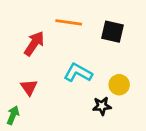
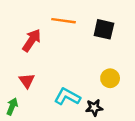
cyan L-shape: (78, 73) -> (67, 97), moved
black star: (102, 106) -> (94, 108), moved

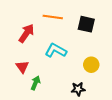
cyan L-shape: (67, 97) -> (56, 50), moved
green arrow: (12, 106) -> (35, 83), moved

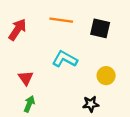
red arrow: (26, 33) -> (17, 30), moved
green arrow: (35, 83) -> (29, 104), moved

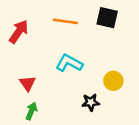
black square: (100, 28) -> (107, 18), moved
black star: (91, 104) -> (91, 102), moved

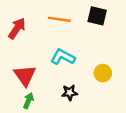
red triangle: (28, 83) -> (25, 75), size x1.5
black star: (91, 102) -> (70, 93), moved

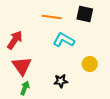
red arrow: (17, 28) -> (15, 40), moved
cyan L-shape: (63, 57) -> (64, 40), moved

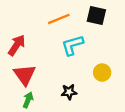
orange line: (52, 17) -> (59, 19), turned -30
cyan L-shape: (64, 40) -> (72, 45), turned -45

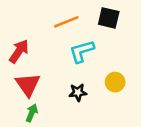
black star: (69, 92) -> (78, 92), moved

